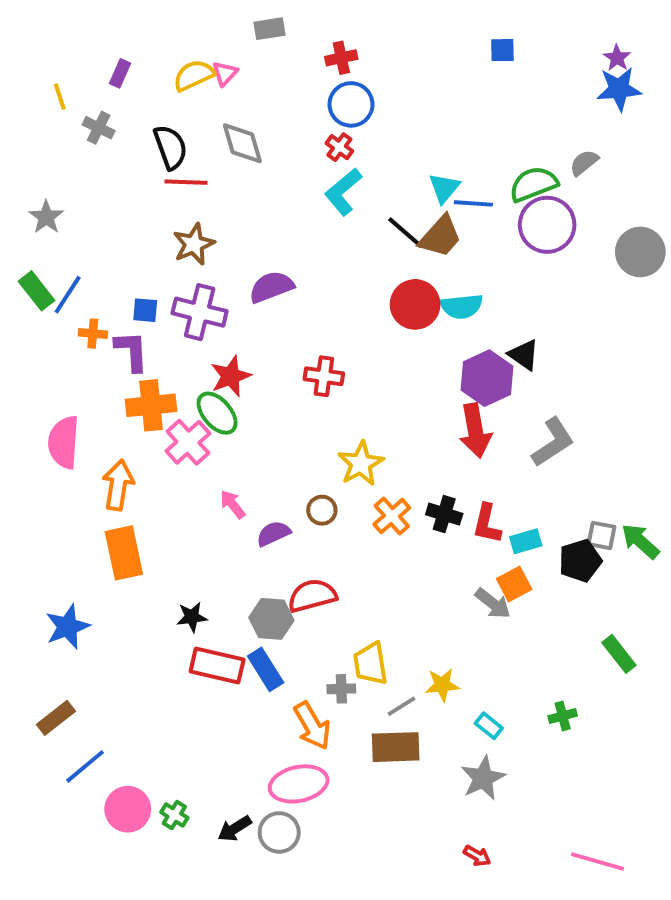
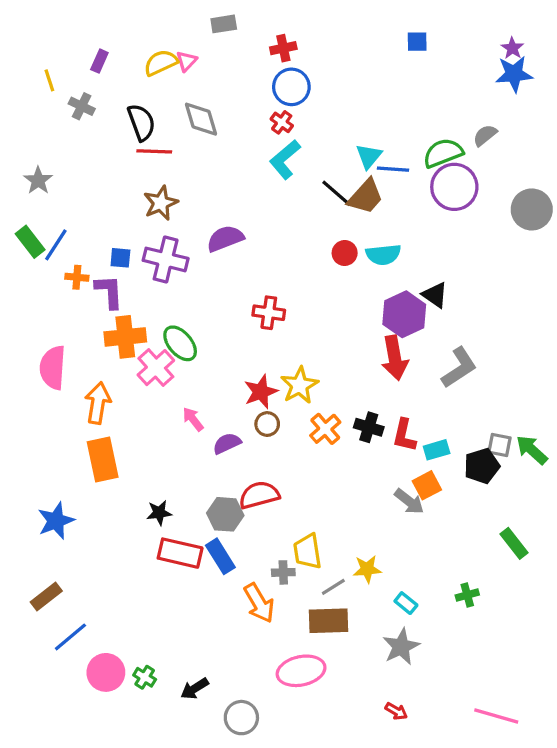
red circle: (415, 304) -> (345, 253), size x0.6
red star: (231, 376) -> (261, 392), moved
pink ellipse: (299, 784) -> (301, 671), moved
gray circle: (279, 832) -> (241, 718), moved

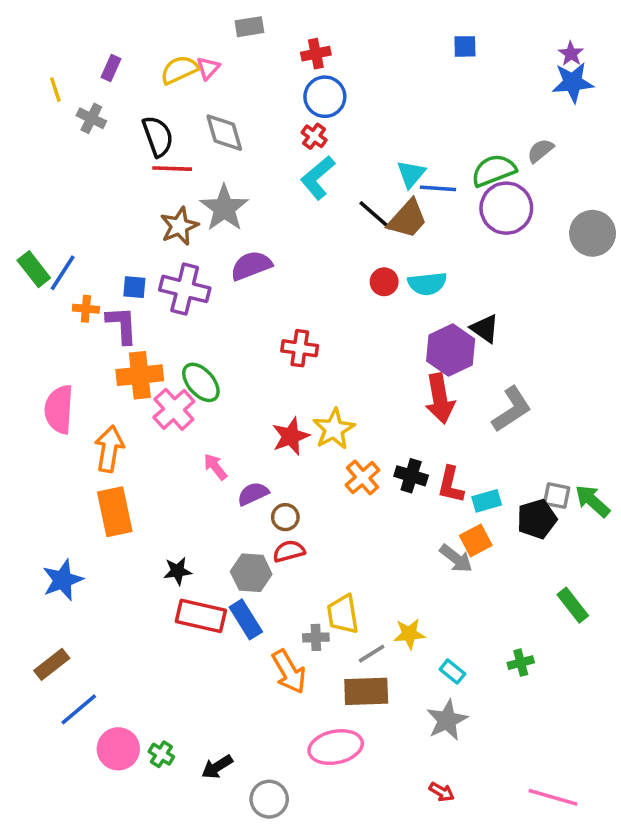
gray star: (38, 180) -> (224, 208), moved, size x1.5
brown circle: (267, 424) -> (285, 517), moved
red semicircle: (259, 495) -> (289, 551), size x0.7

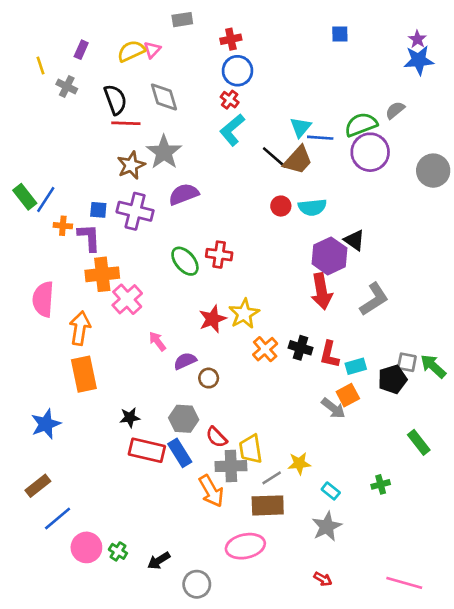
green ellipse: (201, 382) -> (185, 261), moved
red semicircle: (289, 551) -> (216, 437), moved, turned -120
gray cross: (316, 637) -> (231, 466), size x1.6

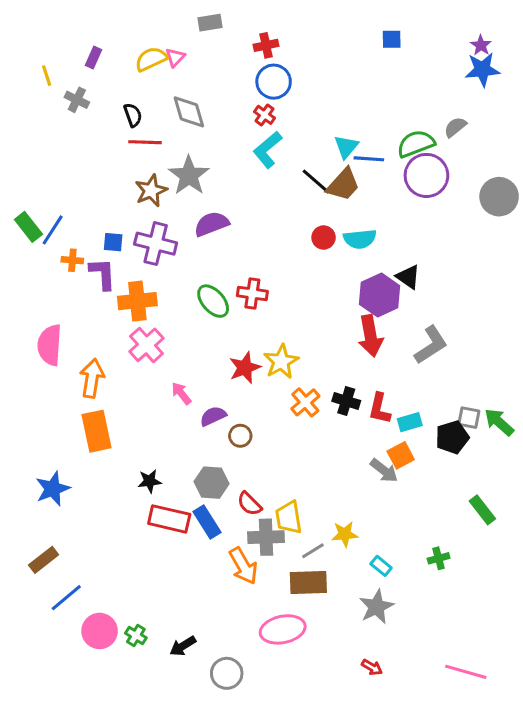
black semicircle: (115, 100) -> (133, 115), size x0.7
orange cross: (102, 274) -> (137, 301), moved

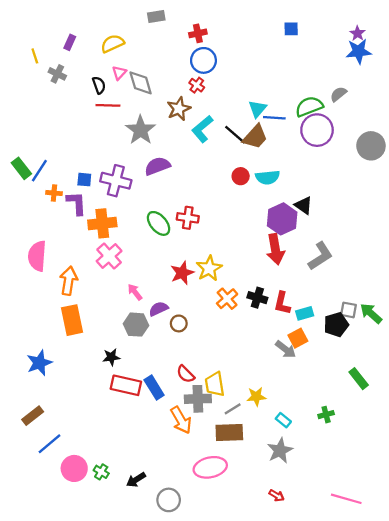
pink triangle: (175, 57) -> (119, 73), moved
cyan L-shape: (268, 150) -> (202, 129), moved
brown star: (151, 191) -> (179, 109), moved
gray hexagon: (212, 483) -> (136, 325), moved

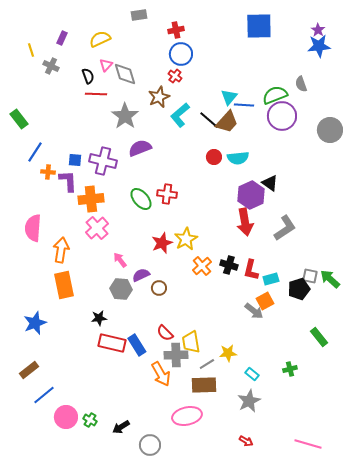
blue square: (291, 29) -> (259, 26), size x2.0
gray semicircle: (338, 94) -> (301, 84), turned -70
green rectangle: (21, 168) -> (19, 119), moved

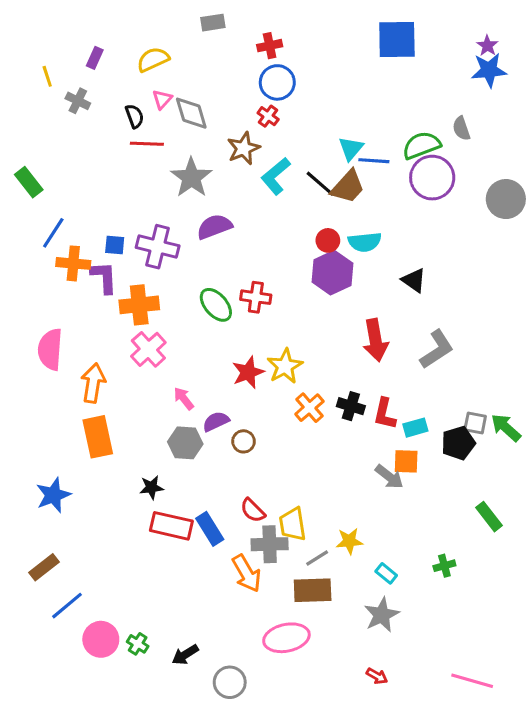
orange cross: (48, 172) -> (73, 263), size x1.5
purple hexagon: (251, 195) -> (332, 273), moved
orange square: (265, 301) -> (406, 461), turned 30

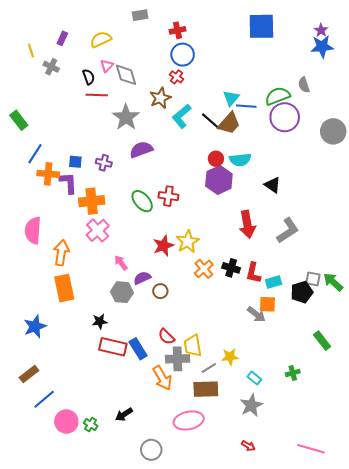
purple cross: (158, 247) -> (104, 163), size x0.6
black arrow: (185, 655) -> (124, 414), moved

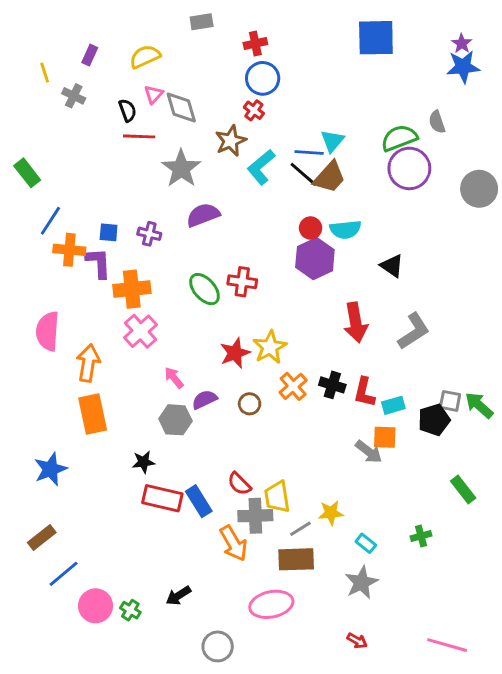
blue line: (246, 106) -> (309, 152), moved
brown circle: (160, 291) -> (250, 404), moved

